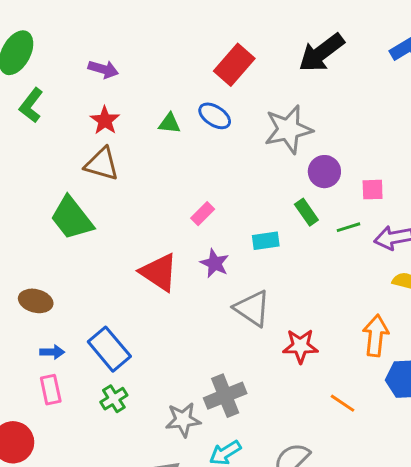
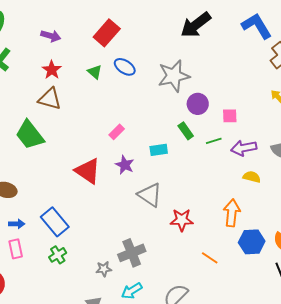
red rectangle: (234, 65) -> (107, 33), moved
green triangle: (170, 123) -> (95, 72), turned 35
gray star: (183, 420) -> (104, 269), size x0.7

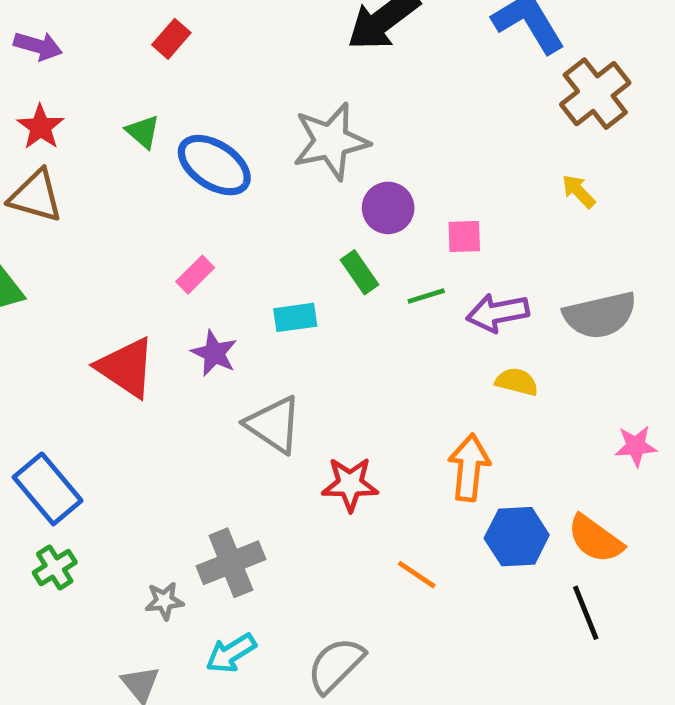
red rectangle: (107, 33) -> (171, 39), size x0.6
blue ellipse: (125, 67) -> (214, 165), moved, size x1.4

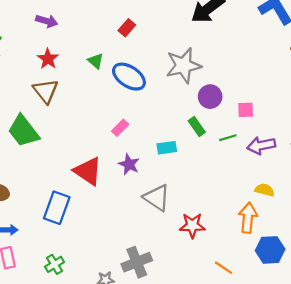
red rectangle: (171, 39) -> (127, 28), moved
brown triangle: (36, 196) -> (46, 91), turned 36
yellow semicircle: (517, 382) -> (265, 190), moved
blue rectangle: (48, 489) -> (57, 208), moved, turned 60

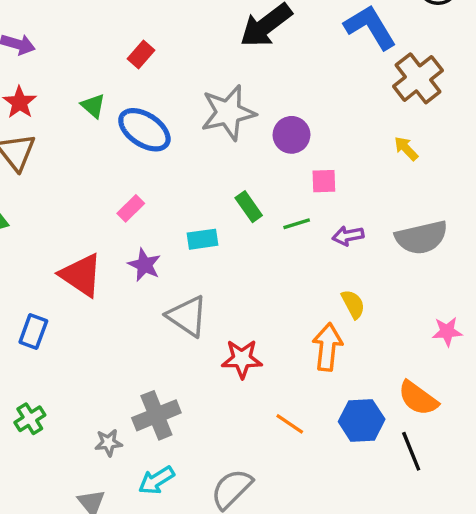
purple circle: (210, 97) -> (291, 135), moved
purple arrow: (261, 145) -> (348, 236), size x0.7
yellow semicircle: (265, 190) -> (353, 304), turned 48
blue rectangle: (57, 208) -> (33, 332), size x0.7
blue hexagon: (270, 250) -> (362, 420), moved

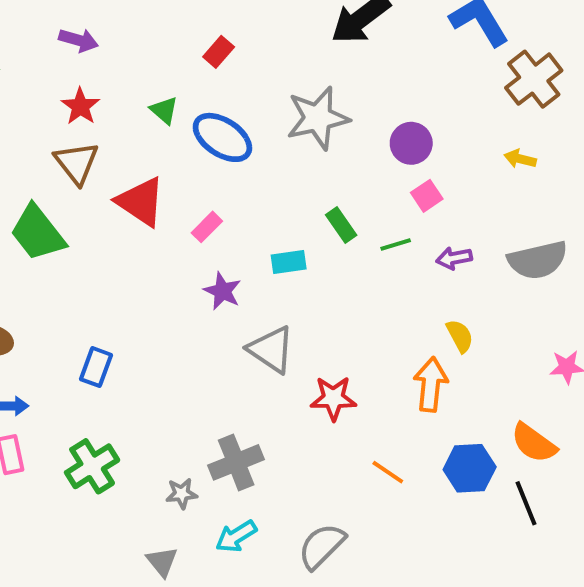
purple circle: (291, 135) -> (411, 143), moved
yellow arrow: (406, 149) -> (520, 159), turned -32
pink square: (324, 181) -> (427, 196), turned -32
red triangle: (81, 275) -> (141, 202), moved
green cross: (30, 419) -> (92, 466), size x1.5

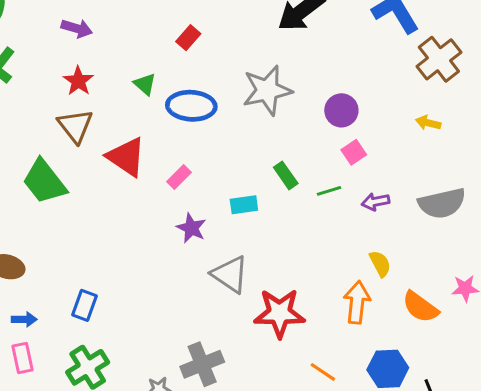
blue ellipse: (222, 137) -> (191, 106), turned -30
blue rectangle: (96, 367) -> (85, 305), moved
red star: (333, 398) -> (280, 313), size x1.4
orange semicircle: (534, 443) -> (420, 307), moved

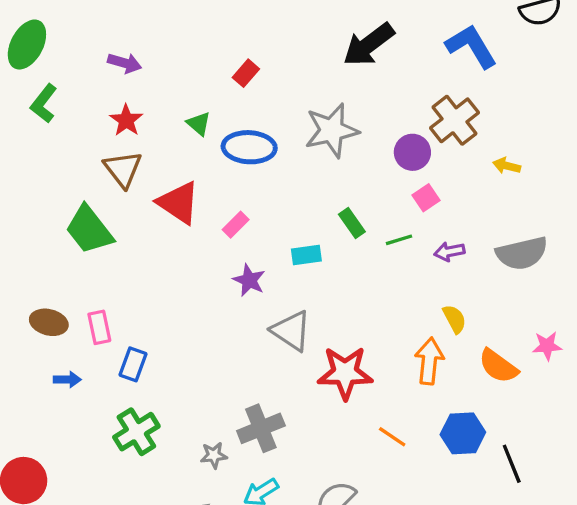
brown cross: (439, 59) -> (455, 120), moved
pink rectangle: (23, 358) -> (99, 327), moved

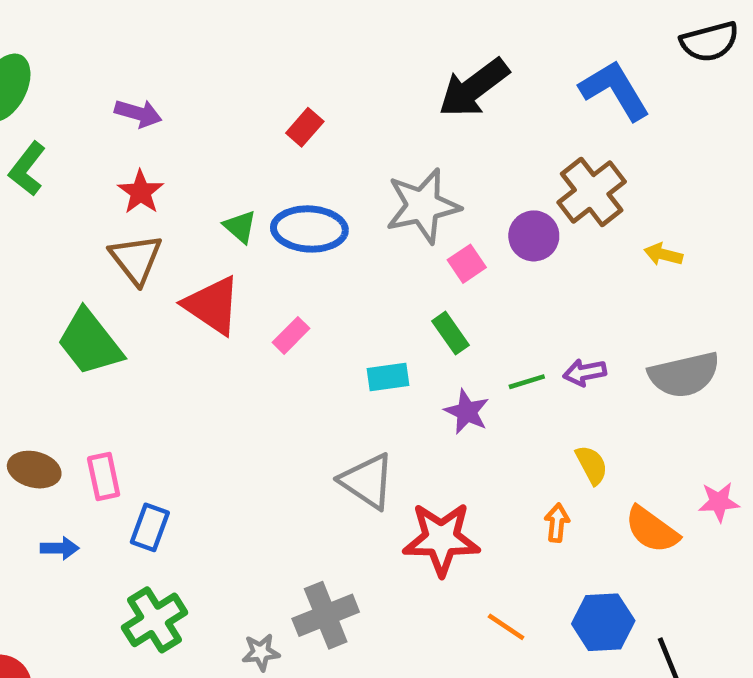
green triangle: (199, 124) -> (240, 227), moved
pink square: (426, 198) -> (467, 264), moved
green line: (399, 240) -> (527, 382), moved
purple star: (249, 280) -> (467, 412), moved
orange arrow: (429, 361) -> (557, 523), size x0.6

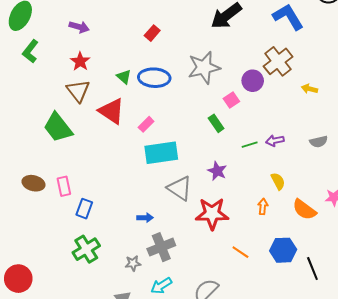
pink square: (467, 264) -> (231, 100), moved
gray semicircle: (684, 375) -> (319, 142), size x0.6
cyan rectangle: (388, 377) -> (161, 153), moved, size x1.8
purple star: (467, 412) -> (217, 171), moved
blue arrow: (60, 548) -> (145, 218), moved

